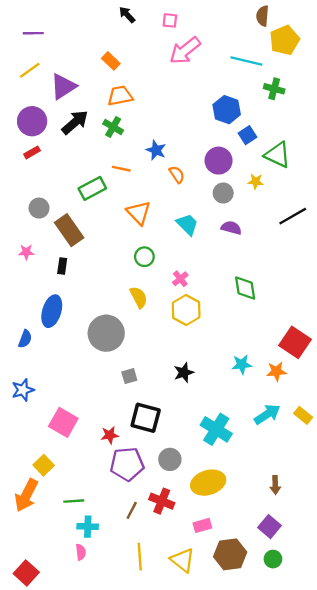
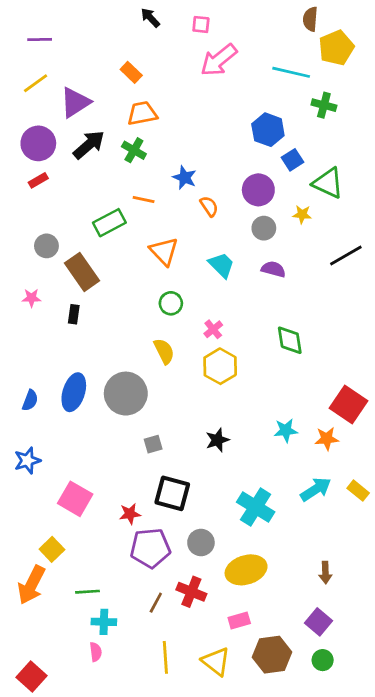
blue ellipse: (52, 311) -> (74, 392), moved

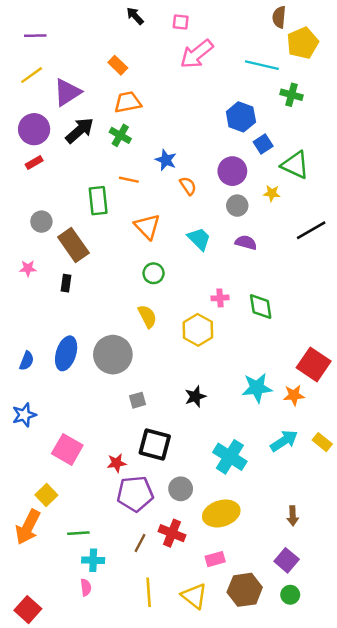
green rectangle: (109, 223) -> (98, 201), turned -68
pink cross: (213, 329) -> (220, 298), moved, turned 35
cyan star: (286, 430) -> (257, 388), size x1.4

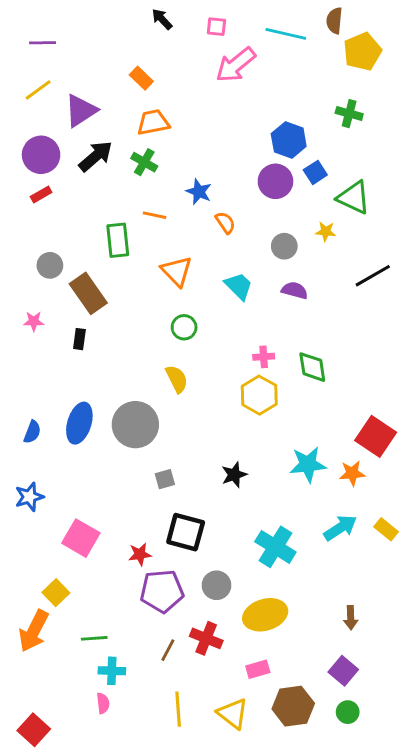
cyan line: (262, 65) -> (286, 34), moved
purple circle: (232, 171) -> (275, 181), moved
yellow hexagon: (198, 330) -> (259, 395), moved

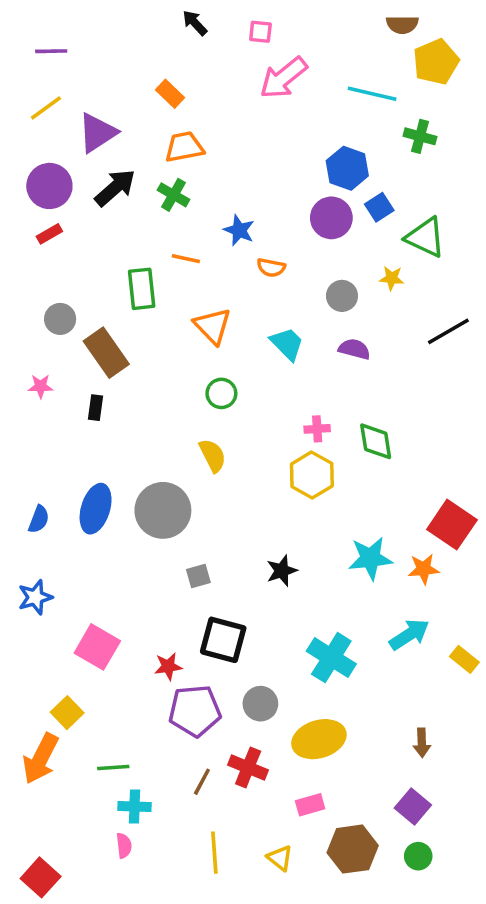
brown semicircle: (334, 21) -> (402, 25), turned -95
cyan line: (286, 34) -> (372, 94), moved
orange semicircle: (225, 223) -> (271, 268), turned 135
yellow rectangle: (386, 529) -> (464, 659), moved
yellow triangle: (233, 714) -> (280, 858), size x0.7

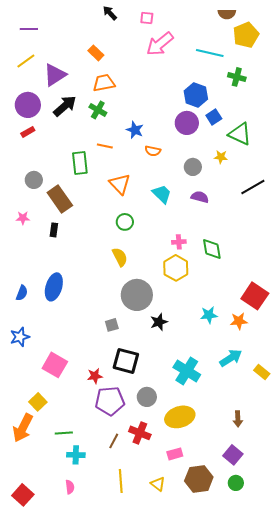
gray circle: (163, 510) -> (137, 295), moved
cyan star: (370, 558) -> (209, 315), size x0.7
pink semicircle: (124, 846) -> (70, 487), moved

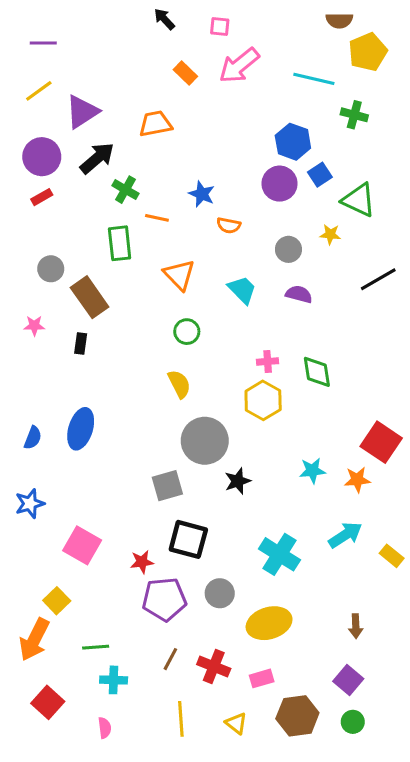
orange rectangle: (96, 53) -> (185, 73), moved
green cross: (98, 110) -> (126, 190), moved
gray square: (112, 325) -> (167, 486), size x1.5
red cross: (140, 433) -> (214, 667), moved
red square: (23, 495) -> (48, 702), moved

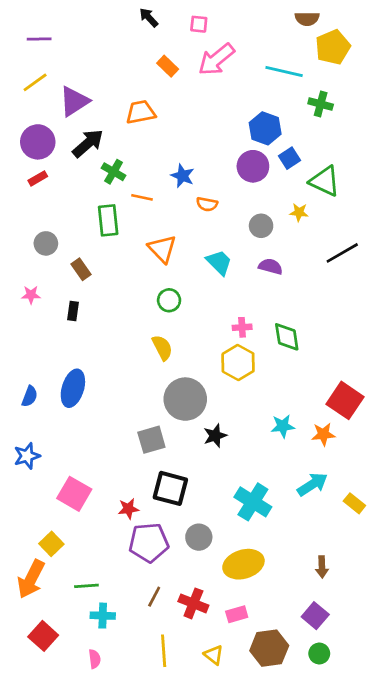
brown rectangle: (90, 297) -> (81, 269), size x0.6

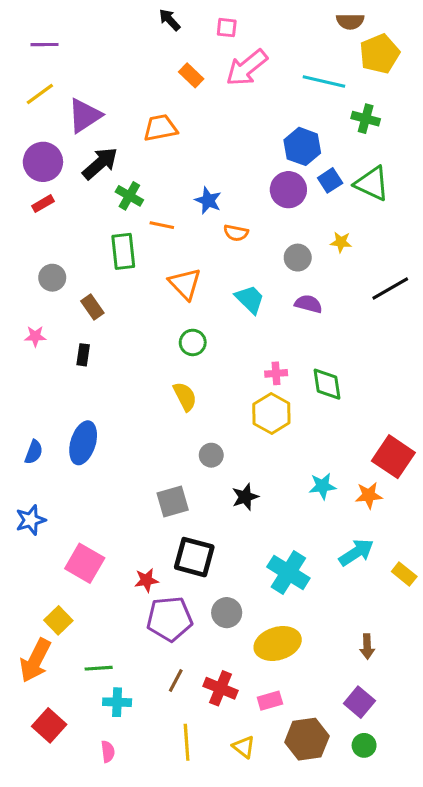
green triangle: (325, 181) -> (372, 183), moved
gray circle: (185, 399) -> (211, 455), size x0.5

